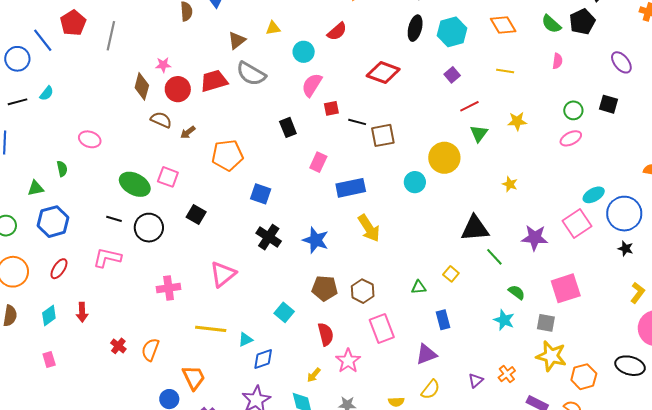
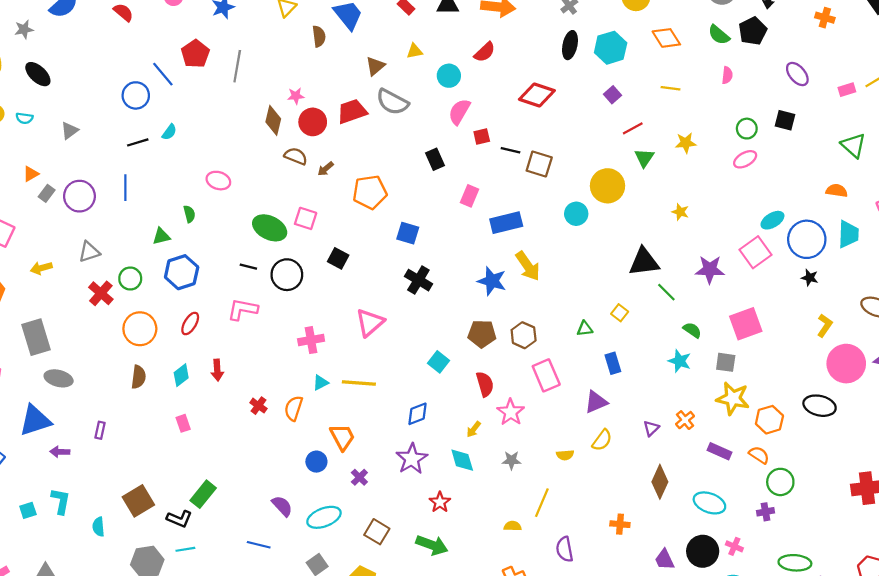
brown square: (383, 135) -> (539, 164), turned 30
blue star: (316, 240) -> (492, 281), moved
cyan triangle: (246, 340) -> (321, 383), moved

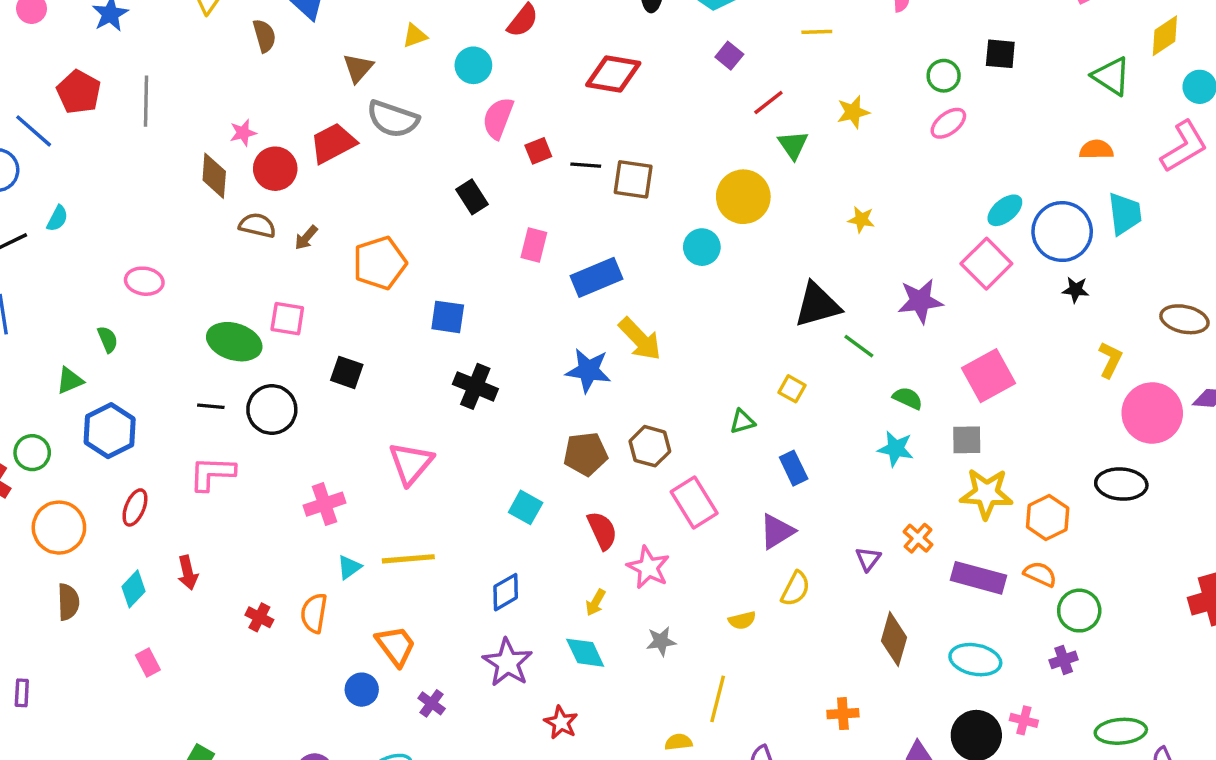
purple rectangle: (720, 451) -> (978, 578), size x1.4

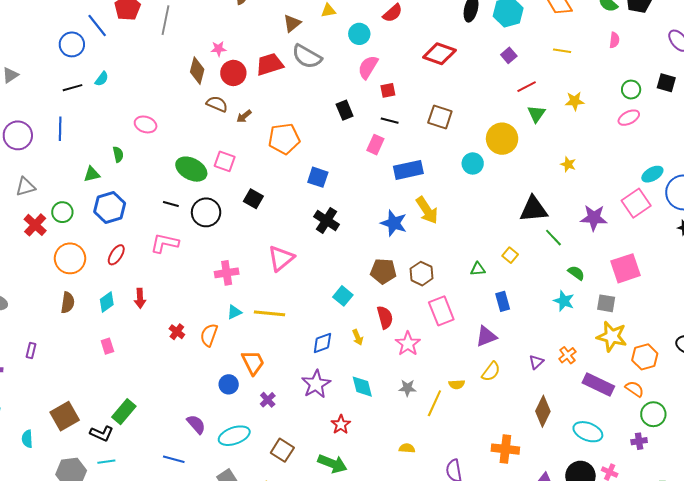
black line: (586, 165) -> (390, 121), moved
yellow arrow: (596, 602) -> (358, 337), moved, turned -63
yellow line: (718, 699) -> (434, 403), moved
orange cross: (843, 714) -> (505, 449), size x1.5

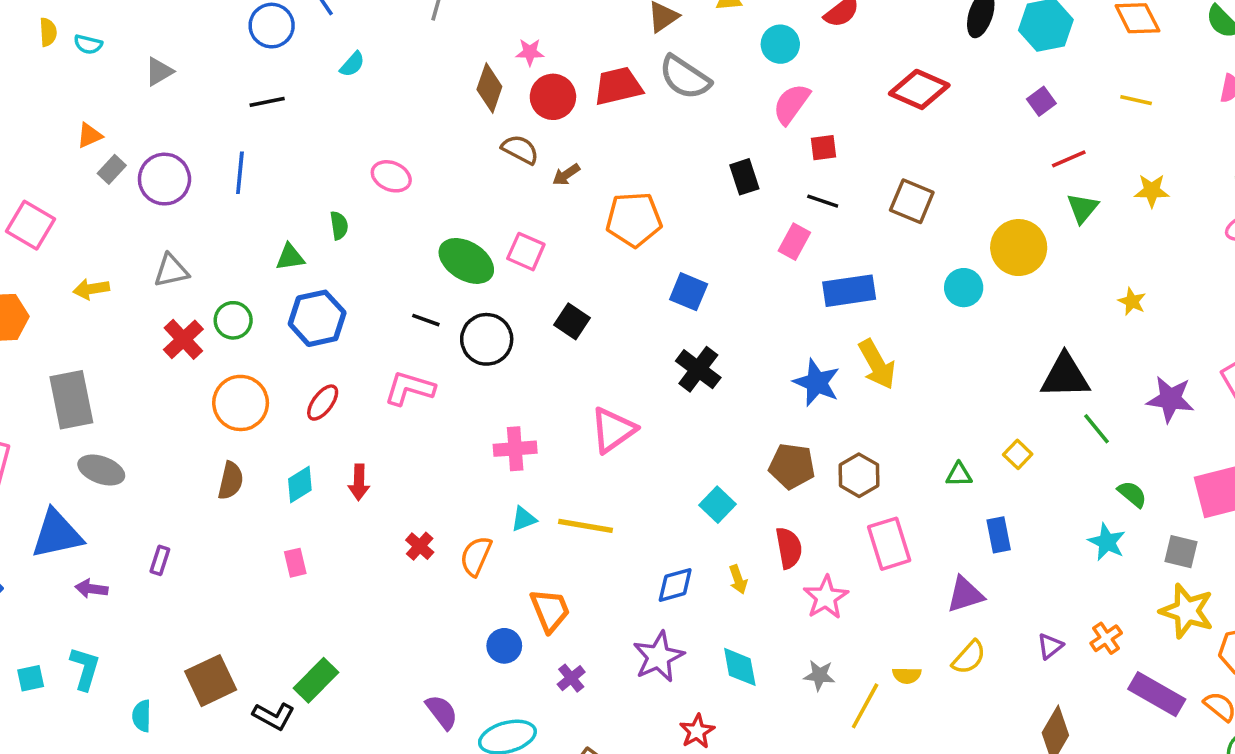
cyan semicircle: (102, 79) -> (352, 64), moved

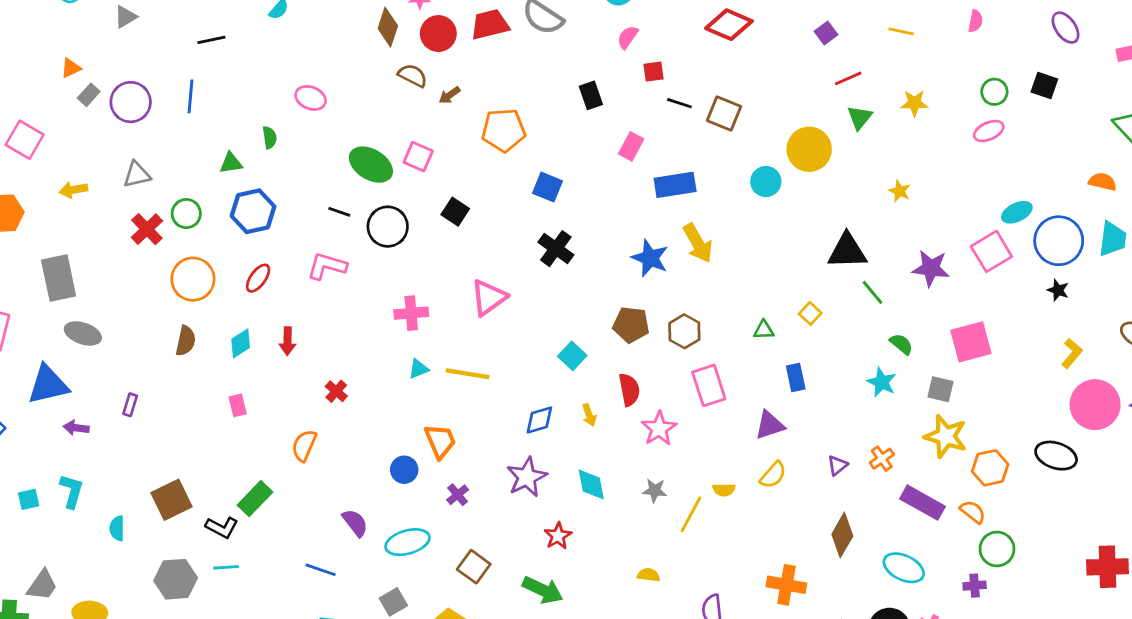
pink semicircle: (791, 104) -> (628, 37), size x0.7
black line: (823, 201) -> (679, 103), moved
orange semicircle: (476, 556) -> (304, 446), moved

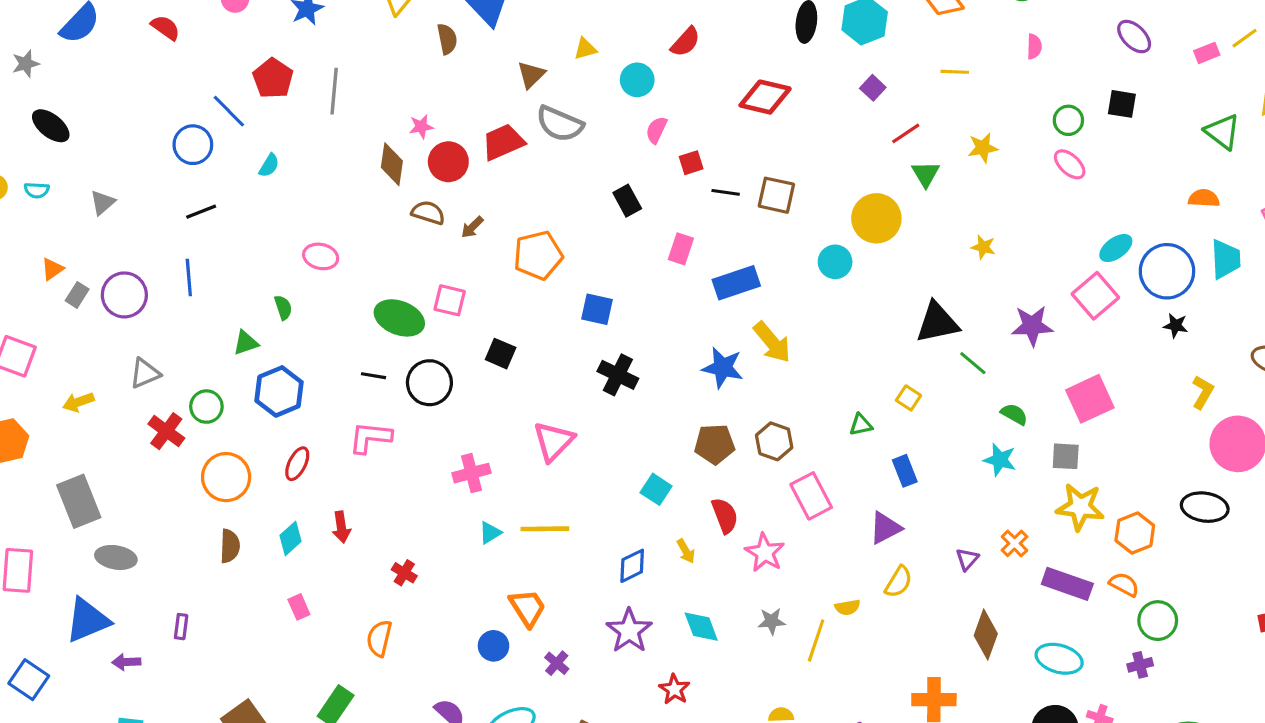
pink ellipse: (989, 131) -> (1070, 164), turned 76

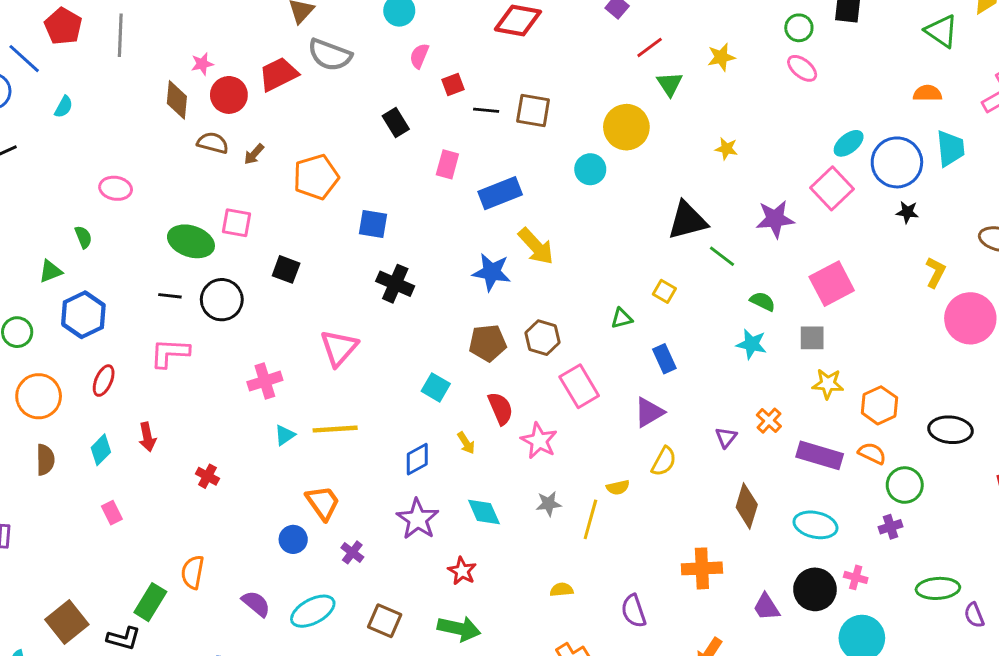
yellow star: (1080, 507) -> (828, 384), size x0.7
black ellipse: (1205, 507) -> (951, 430), moved
orange semicircle: (379, 638) -> (193, 572), moved

